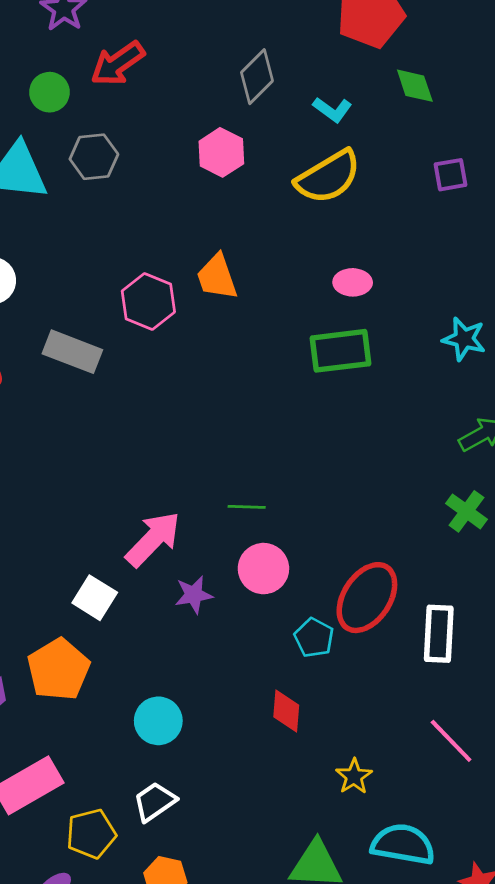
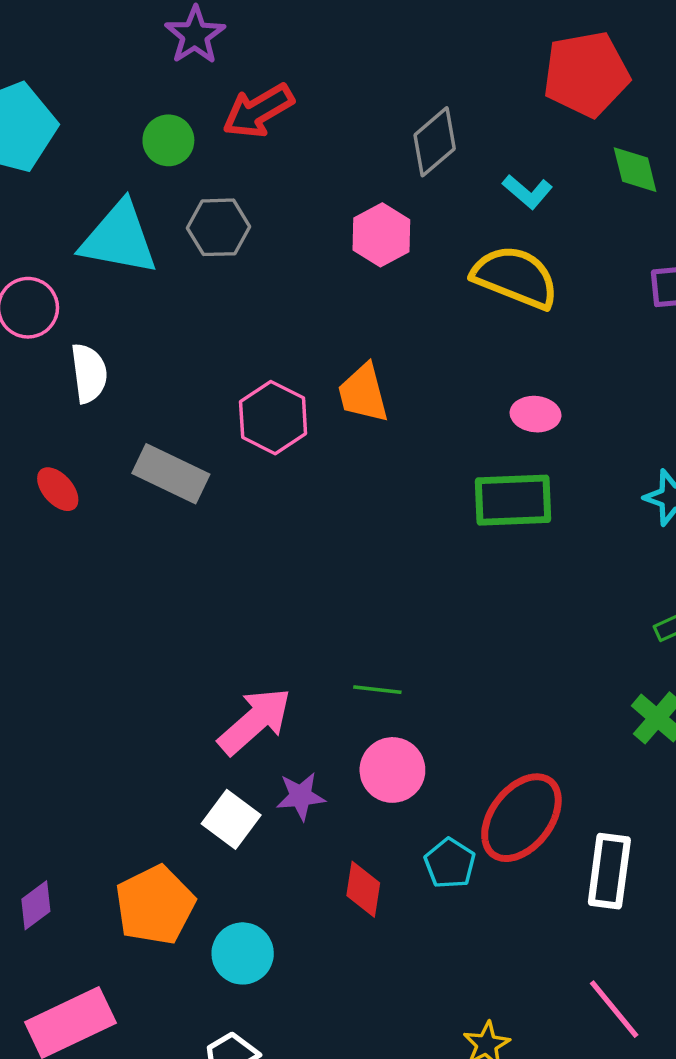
yellow semicircle: (328, 177) -> (515, 277), turned -132
white square: (95, 598) -> (231, 819), moved
orange pentagon: (58, 670) -> (155, 905), moved
red diamond: (286, 711) -> (363, 889), moved

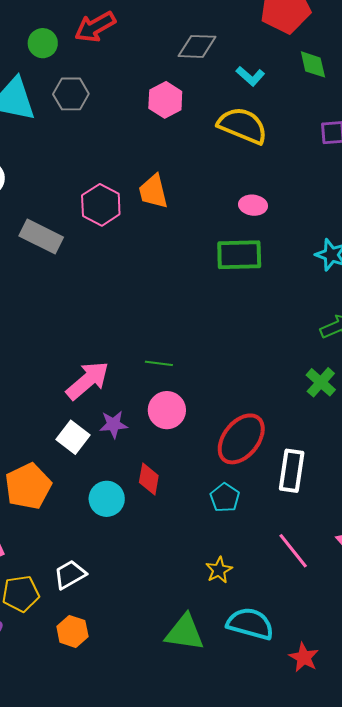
gray diamond: (435, 142) -> (197, 46), turned 42
cyan pentagon: (450, 863) -> (225, 498), moved
cyan circle: (243, 953) -> (107, 499), moved

